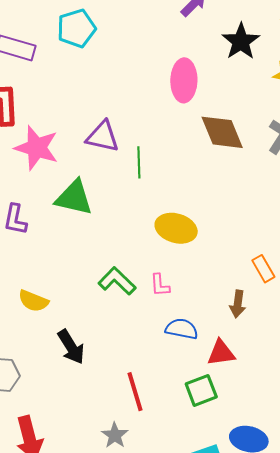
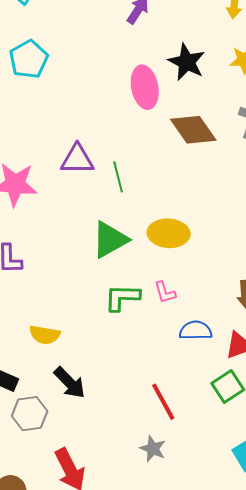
black star: (241, 41) -> (187, 62), moved
green triangle: (74, 198) -> (110, 240), moved, turned -30
green L-shape: (117, 281) -> (122, 297), turned -30
black arrow: (71, 347) -> (70, 383), moved

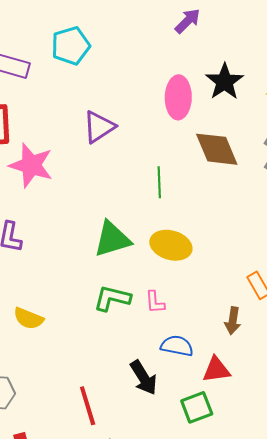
purple triangle: (77, 159) -> (99, 127), moved, turned -45
green line: (118, 177) -> (159, 182), moved
black arrow: (70, 383) -> (144, 378), moved
red line: (163, 402) -> (88, 406), moved

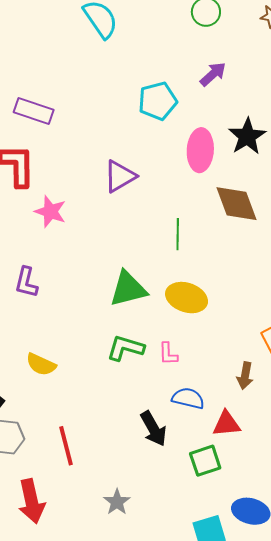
cyan pentagon: (71, 46) -> (158, 101), moved
pink star: (31, 165) -> (50, 212), size x0.7
red line: (88, 406) -> (66, 446), moved

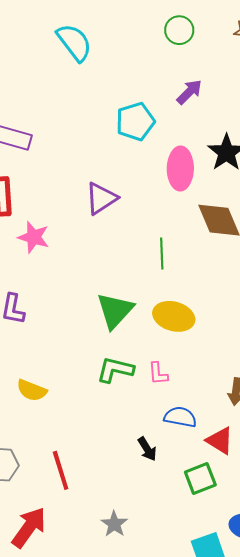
green triangle: (128, 289) -> (115, 311), turned -30
red triangle: (226, 424) -> (220, 441), turned 40
black arrow: (153, 429) -> (147, 449), size x0.7
red arrow: (31, 501) -> (29, 527), turned -129

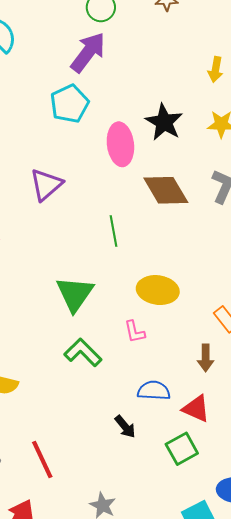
purple arrow: (189, 92) -> (88, 52), moved, size x1.5
yellow ellipse: (174, 316) -> (158, 290), moved
green L-shape: (115, 370) -> (83, 352), turned 39
pink L-shape: (158, 373) -> (135, 332), moved

